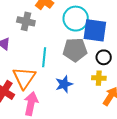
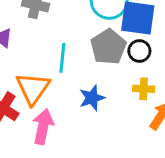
gray pentagon: (75, 50) -> (108, 47), turned -30
black circle: (104, 57) -> (139, 51), moved

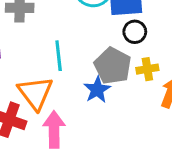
gray pentagon: (108, 47) -> (113, 66), moved

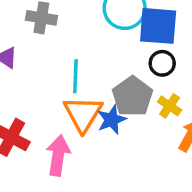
yellow cross: (147, 69) -> (170, 106), turned 35
orange triangle: (35, 93) -> (83, 114), moved

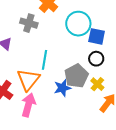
blue square: (158, 26) -> (97, 36), size x0.7
orange triangle: (83, 114) -> (28, 80), moved

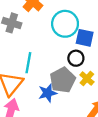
black circle: (96, 59) -> (76, 58), moved
yellow cross: (97, 84) -> (87, 78), moved

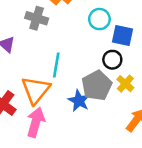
cyan circle: (65, 24) -> (99, 19), size x0.7
blue star: (48, 93) -> (79, 101), turned -30

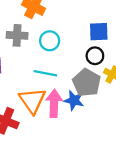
cyan circle: (99, 19) -> (50, 41), moved
cyan line: (56, 65) -> (45, 73), turned -75
pink arrow: (36, 122) -> (54, 103), moved

